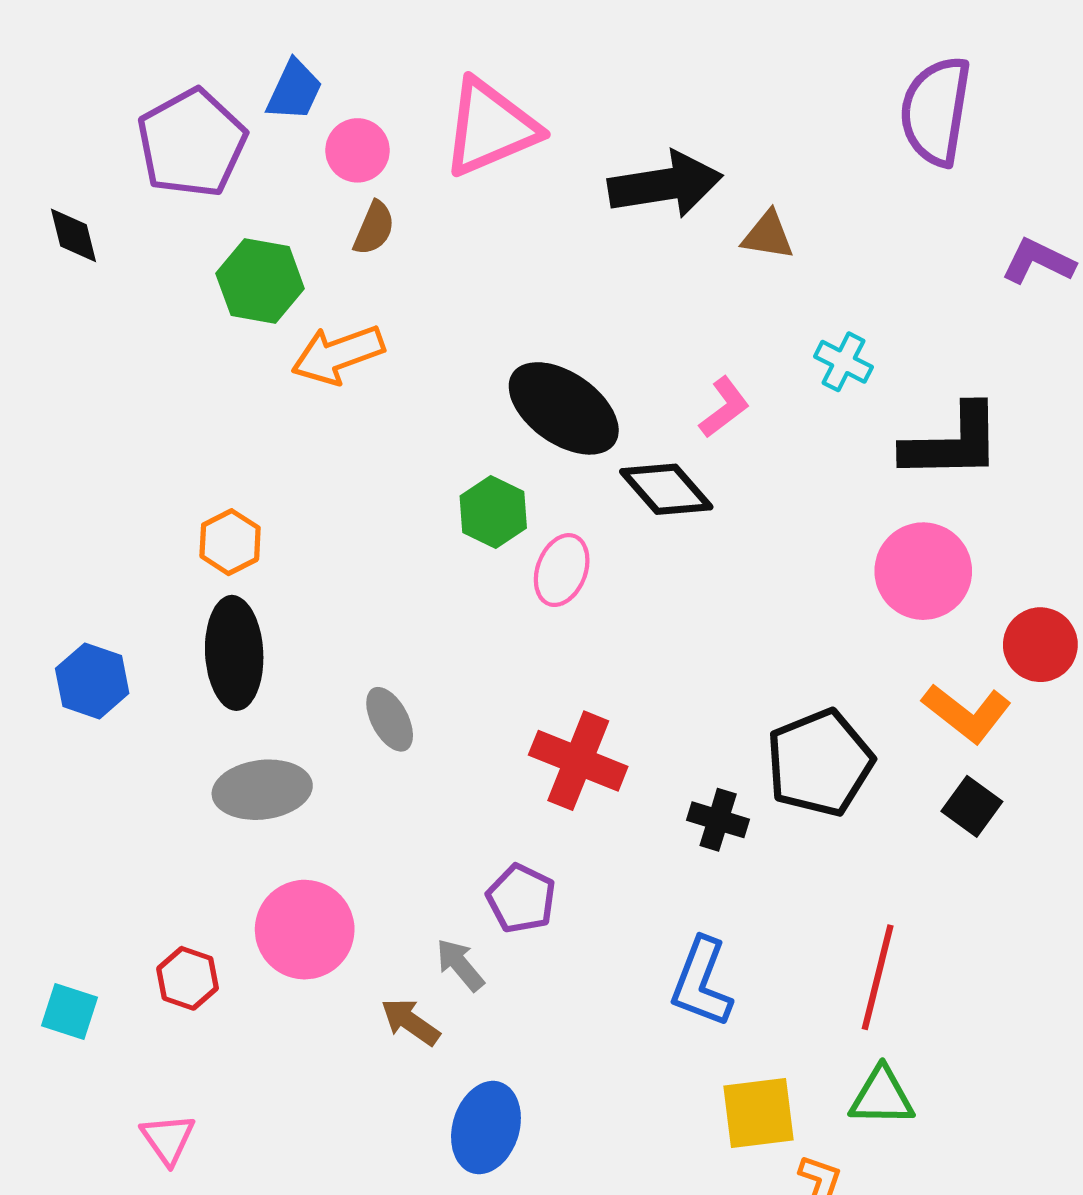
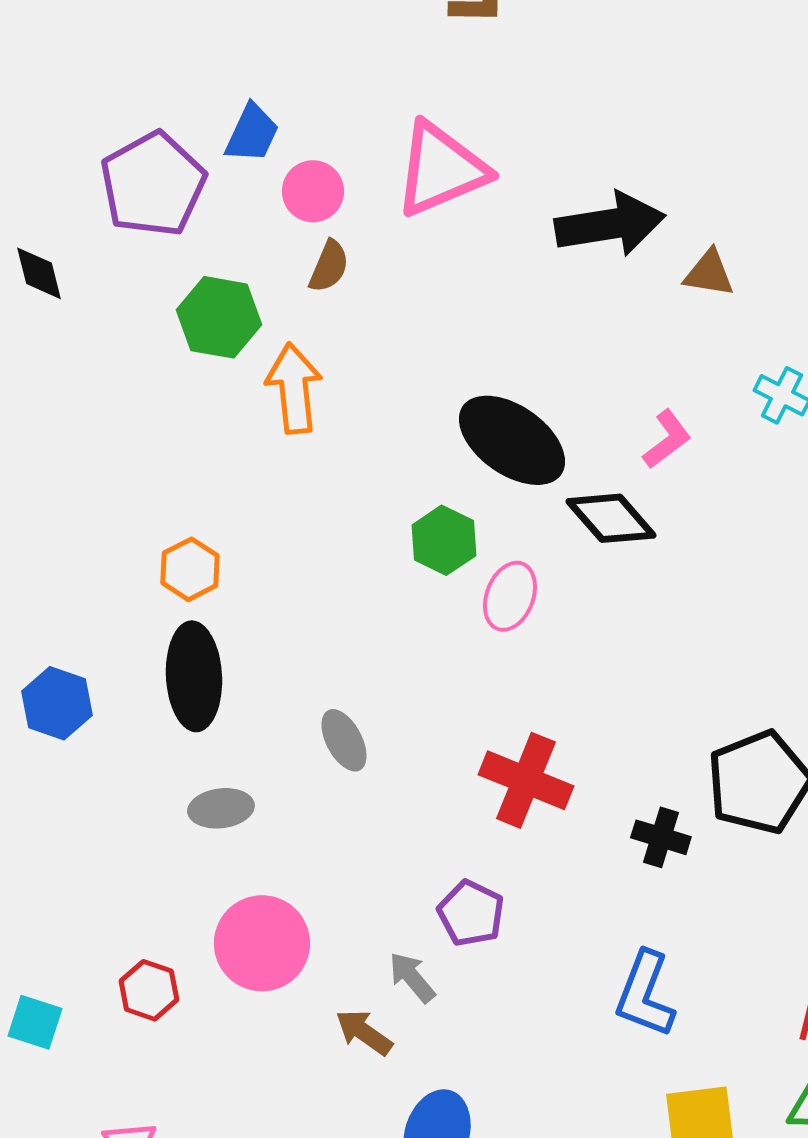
orange arrow: (338, 355) -> (294, 388), turned 104
gray ellipse: (262, 790) -> (221, 808), size x0.7

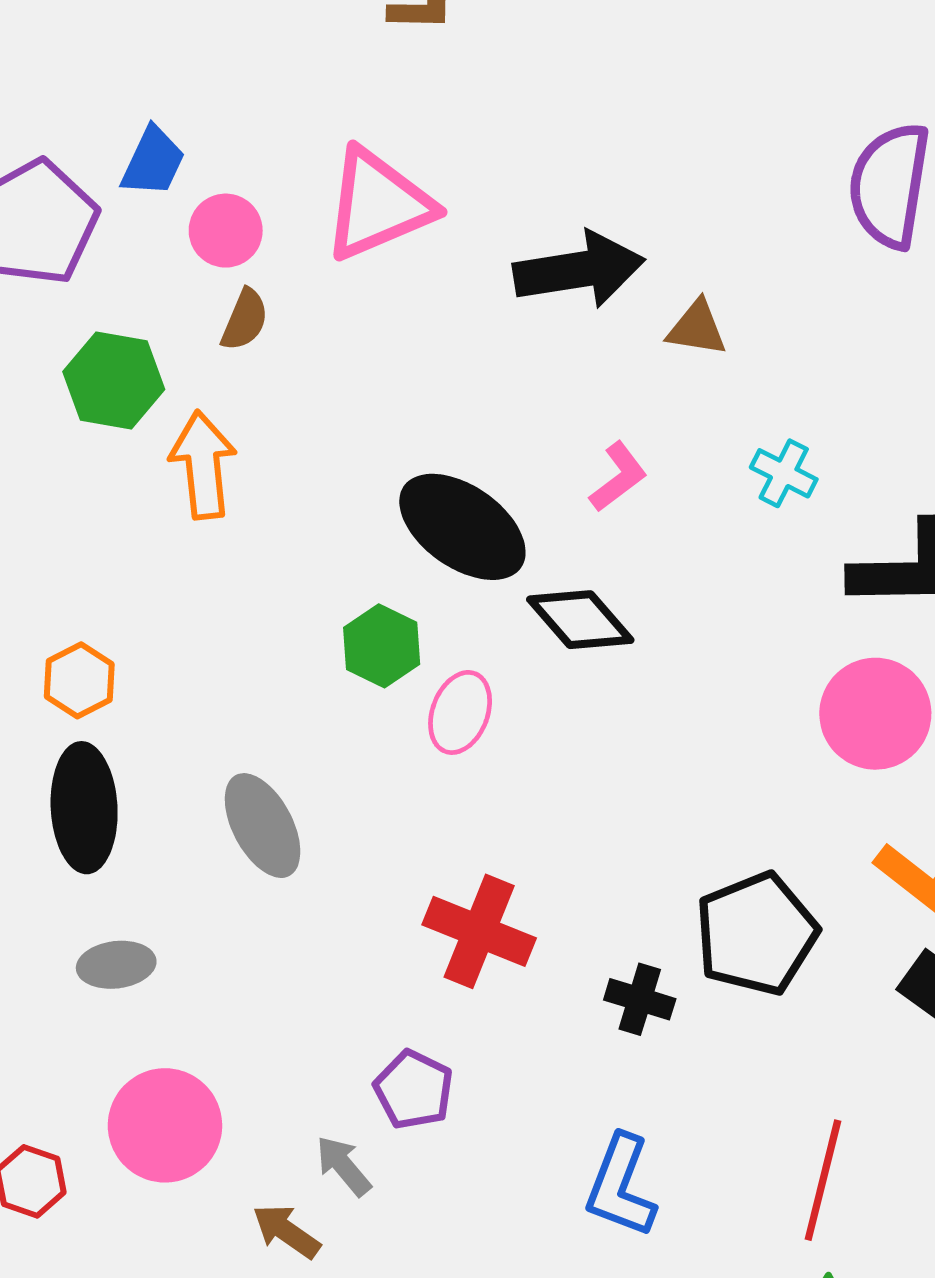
pink L-shape: (667, 439) -> (618, 477), moved
gray ellipse: (344, 740) -> (263, 826), moved, size x1.4

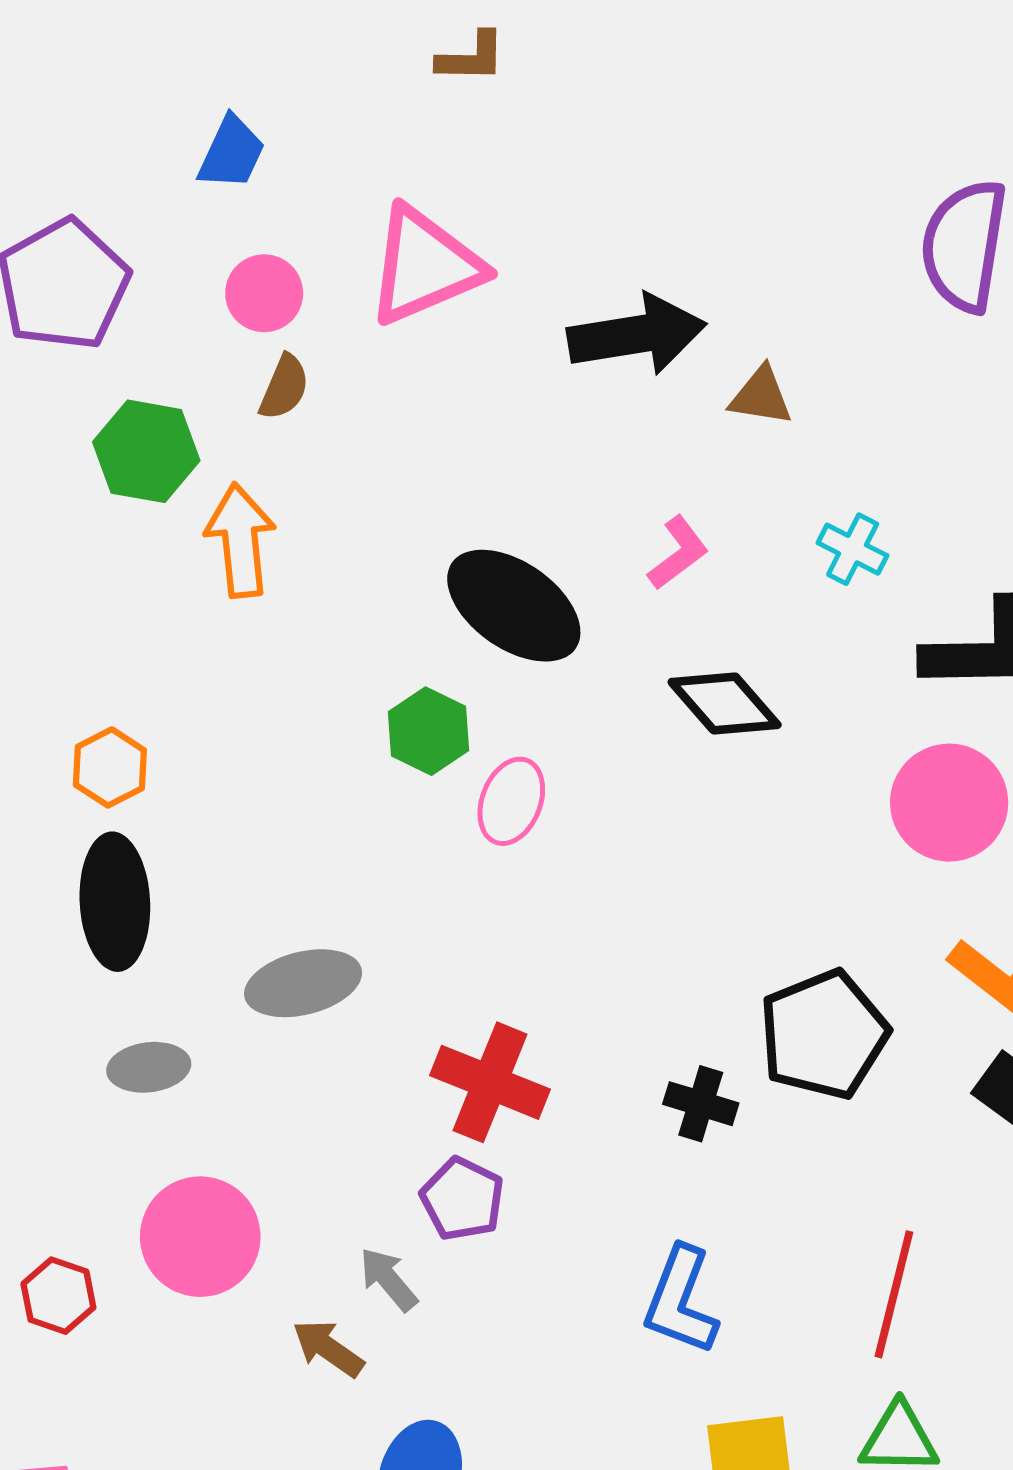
blue trapezoid: (153, 162) -> (232, 153), moved
black diamond: (580, 620) -> (725, 703), moved
gray ellipse: (263, 826) -> (303, 983), moved, turned -76
red cross: (479, 931) -> (490, 1082), moved

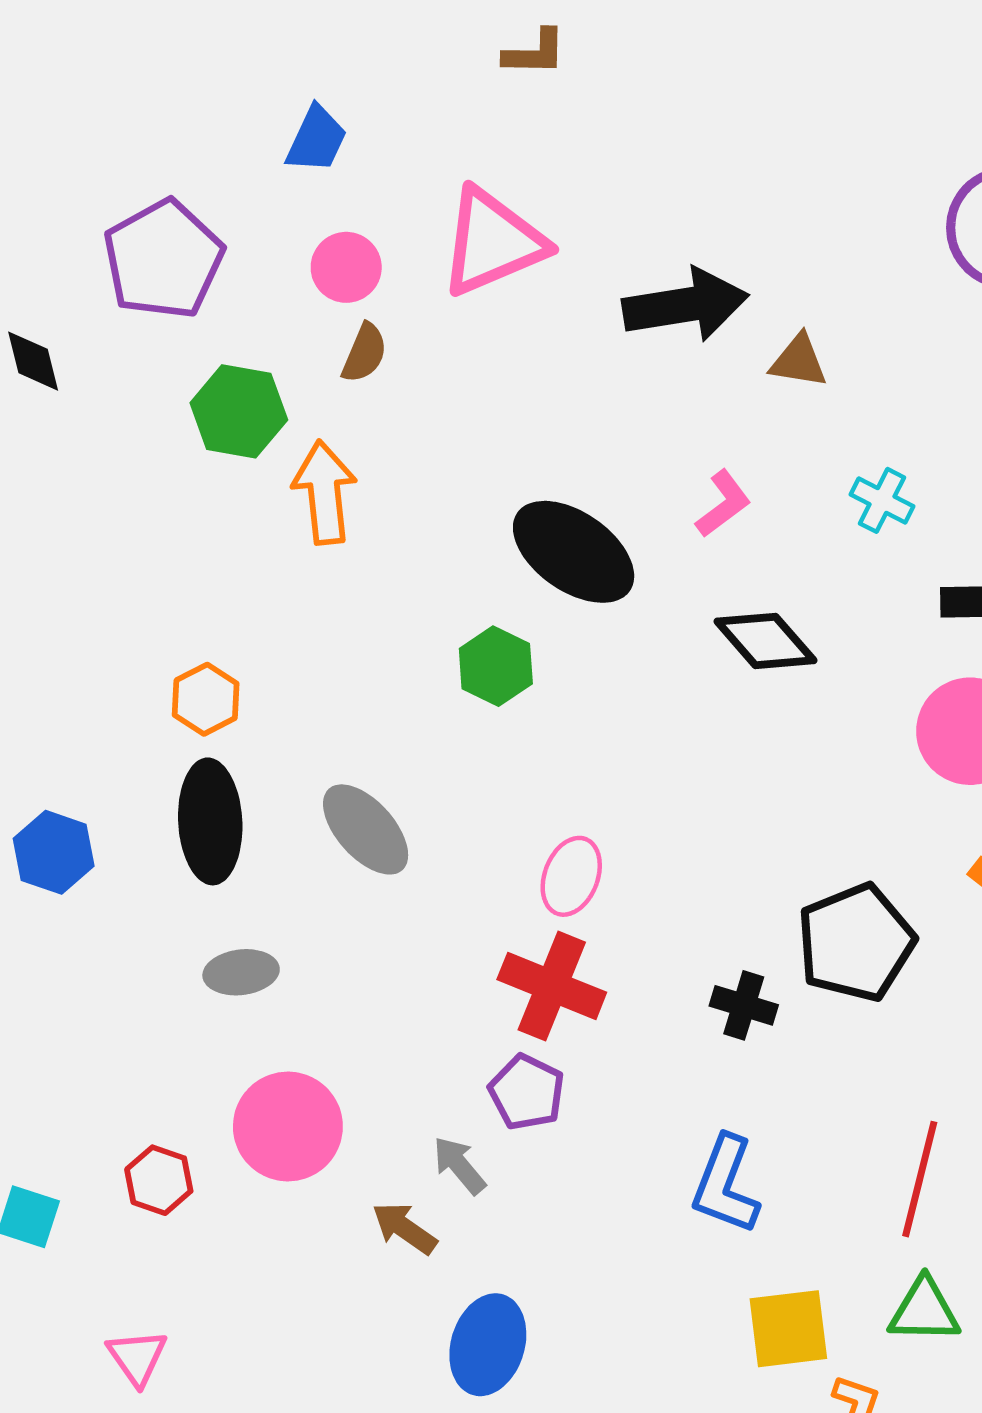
pink ellipse: (511, 801) -> (571, 876), moved
gray ellipse: (303, 983) -> (366, 829), moved, turned 62

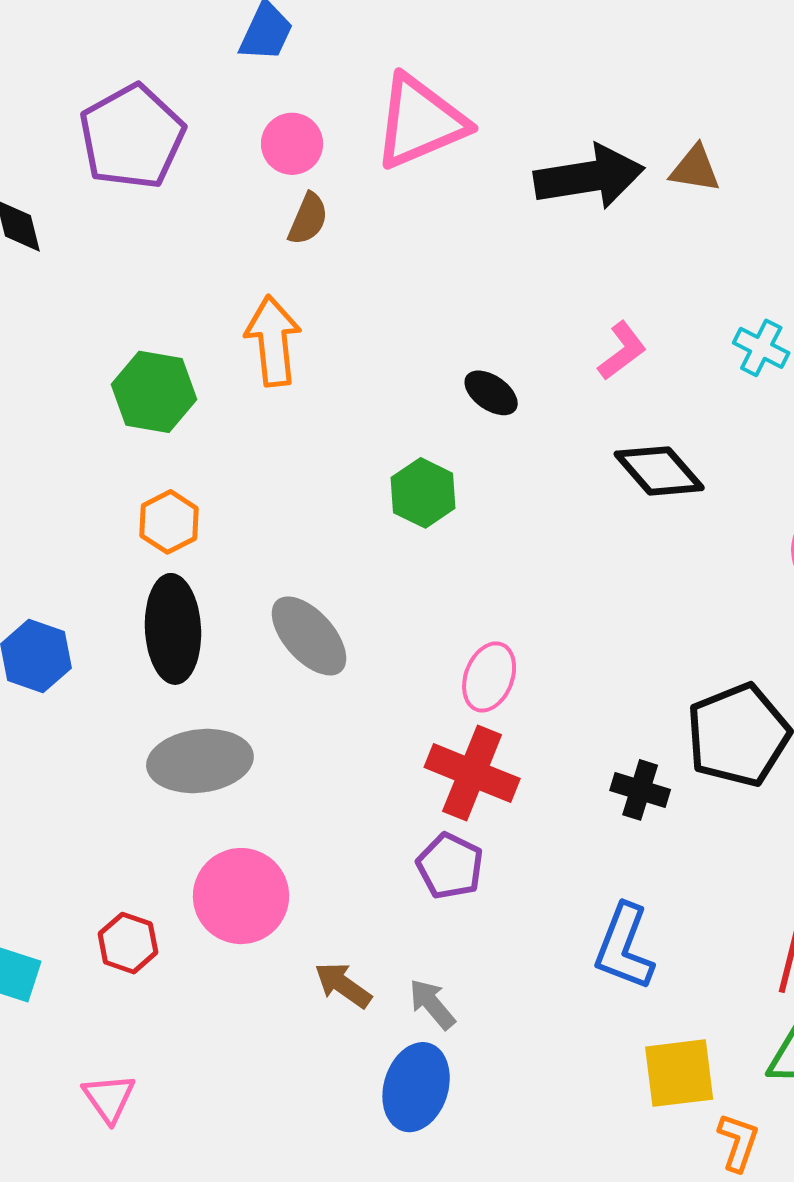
brown triangle: (799, 361) -> (695, 169), moved
green hexagon: (239, 411) -> (154, 392), moved
black ellipse: (574, 552) -> (491, 393), size x0.5
gray ellipse: (241, 972) -> (200, 761), size x1.6
gray arrow: (459, 1165) -> (432, 1004), moved

